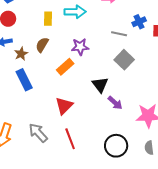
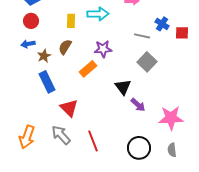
blue cross: (139, 22) -> (162, 24), turned -32
red triangle: (64, 106) -> (69, 108), moved, turned -30

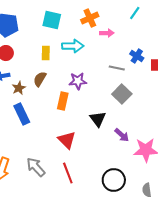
orange rectangle: (88, 69) -> (63, 101), turned -36
purple arrow: (138, 105) -> (122, 135), moved
red triangle: (69, 108) -> (67, 140), moved
gray semicircle: (172, 150) -> (147, 190), moved

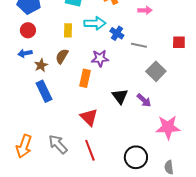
pink arrow: (107, 33) -> (145, 10), moved
blue cross: (137, 56) -> (117, 33), moved
gray square: (122, 94) -> (156, 71), moved
purple arrow: (122, 135) -> (144, 100), moved

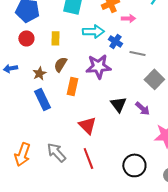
pink arrow: (145, 10) -> (128, 18), moved
yellow rectangle: (68, 30) -> (55, 38), moved
blue arrow: (25, 53) -> (10, 68), moved
purple star: (100, 58) -> (98, 66), size x1.4
orange rectangle: (85, 78) -> (72, 86), moved

